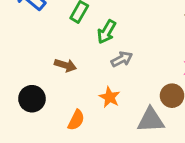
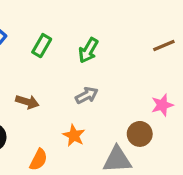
green arrow: (107, 32) -> (88, 50), moved

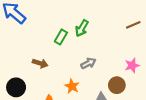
green rectangle: (42, 46) -> (61, 37), moved
gray arrow: (87, 95) -> (88, 63), moved

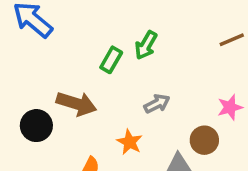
brown arrow: (40, 63) -> (77, 104), size x1.5
black circle: (16, 87) -> (36, 126), moved

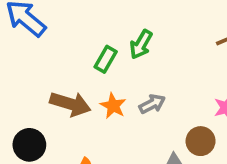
black circle: (36, 126) -> (29, 145), moved
orange star: (129, 142) -> (113, 106), moved

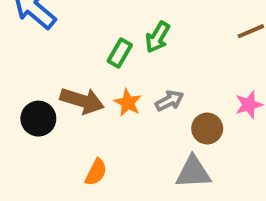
brown circle: (201, 141) -> (207, 129), moved
black circle: (29, 145) -> (38, 119), moved

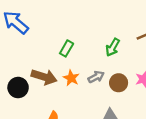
green arrow: (158, 37) -> (113, 47), moved
brown circle: (207, 129) -> (119, 83), moved

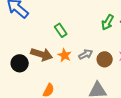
green arrow: (113, 47) -> (108, 22), moved
green rectangle: (67, 48) -> (61, 30), turned -64

